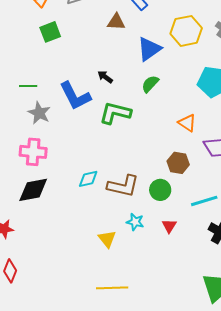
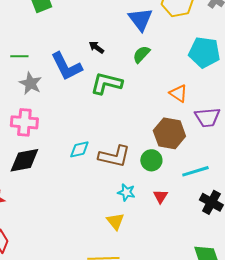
blue triangle: (149, 49) -> (140, 19), turned -32
brown hexagon: (178, 163) -> (169, 133), size x1.4
yellow triangle: (107, 239) -> (115, 221), moved

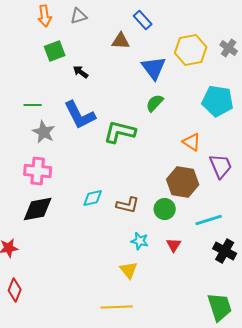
black arrow: (96, 47) -> (81, 72), moved
purple trapezoid: (207, 117) -> (221, 166), turned -108
brown L-shape: (114, 156) -> (128, 205), size x0.7

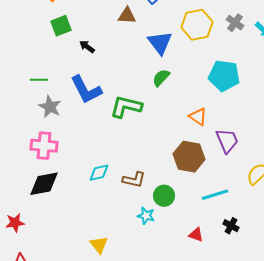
green circle: (165, 209) -> (164, 196), moved
red triangle: (174, 245) -> (196, 235), moved, turned -42
black cross: (225, 251) -> (231, 226), size x0.7
yellow triangle: (129, 270) -> (99, 245), moved

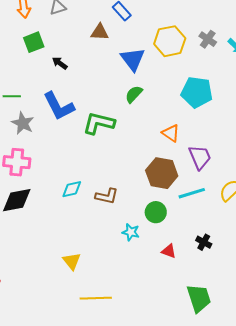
cyan line: (215, 195) -> (192, 193), moved
green circle: (164, 196) -> (156, 212), moved
cyan star: (146, 216) -> (131, 232), moved

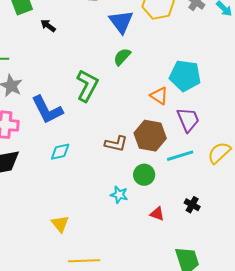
cyan pentagon: (197, 92) -> (185, 76), moved
blue L-shape: (59, 106) -> (47, 110), moved
green L-shape: (99, 123) -> (87, 86), turned 104
brown L-shape: (107, 196) -> (116, 144), moved

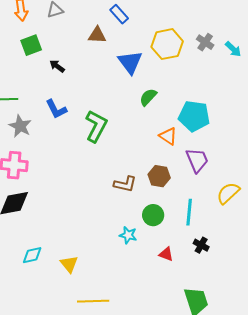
green semicircle: (122, 57) -> (148, 97), moved
blue L-shape: (47, 110) -> (56, 109), moved, size x0.7
brown hexagon: (150, 136) -> (159, 176), size x0.7
cyan diamond: (60, 152) -> (32, 255), moved
cyan line: (180, 156) -> (189, 212), moved, turned -68

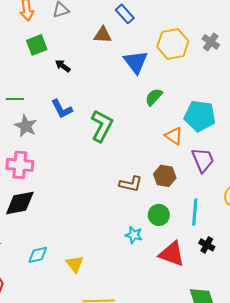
red triangle: (166, 254) -> (172, 254), size x1.8

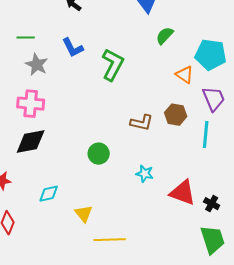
cyan line: (195, 212) -> (206, 135), moved
green circle: (159, 215) -> (99, 154), moved
black cross: (207, 245) -> (212, 204), moved
yellow triangle: (75, 264) -> (84, 214), moved

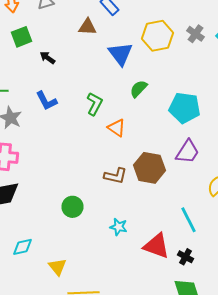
green L-shape: (113, 65) -> (94, 104), moved, size x0.7
orange triangle: (185, 75) -> (116, 128), moved
purple trapezoid: (214, 99) -> (188, 152), turned 56
brown hexagon: (176, 115) -> (150, 168), size x1.4
cyan line: (206, 135) -> (188, 220), moved, turned -32

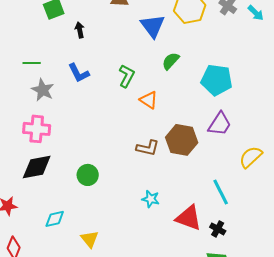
black arrow: (48, 58) -> (80, 30), turned 42
green circle: (72, 207) -> (88, 175), moved

